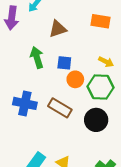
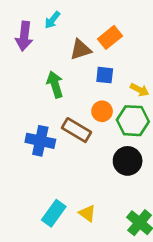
orange rectangle: (100, 21) -> (110, 37), moved, turned -48
blue square: (64, 63) -> (105, 75), moved
brown rectangle: (60, 108) -> (77, 130), moved

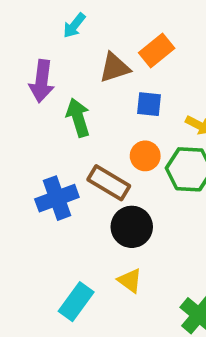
purple arrow: (24, 36) -> (42, 81), moved
blue cross: (40, 141) -> (57, 198), turned -32
black circle: (128, 161) -> (132, 227), moved
yellow triangle: (87, 213) -> (130, 281), moved

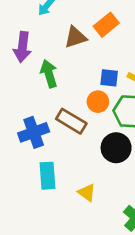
blue square: (149, 104) -> (109, 78), moved
black circle: (132, 227) -> (116, 148), moved
cyan rectangle: (76, 302) -> (48, 176), moved, turned -40

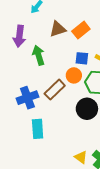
orange rectangle: (106, 25) -> (81, 30), moved
brown rectangle: (71, 121) -> (55, 90), turned -75
yellow triangle: (87, 193) -> (81, 157), moved

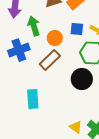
orange circle: (74, 75) -> (55, 38), moved
blue cross: (27, 98) -> (19, 50), moved

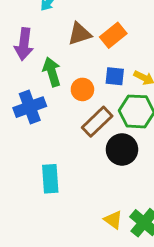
brown rectangle: (50, 60) -> (97, 122), moved

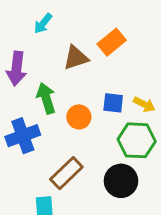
orange rectangle: (113, 35) -> (112, 42), moved
brown rectangle: (97, 122) -> (66, 173), moved

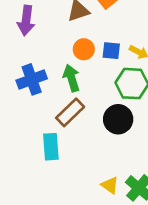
green arrow: (46, 98) -> (71, 78), moved
orange circle: (79, 117) -> (84, 49), moved

